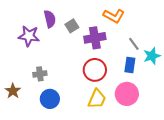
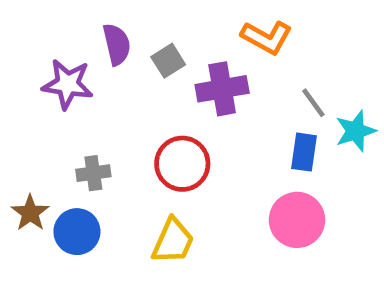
red circle: (95, 70) -> (182, 164), moved
blue circle: (50, 99) -> (77, 232), moved
yellow trapezoid: (97, 99) -> (173, 241), moved

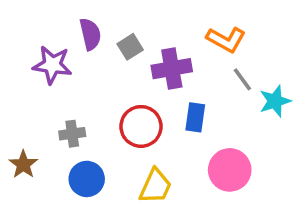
orange L-shape: (267, 37) -> (226, 40), moved
blue rectangle: (304, 152) -> (195, 117), moved
blue circle: (77, 232) -> (87, 179), moved
yellow trapezoid: (173, 241) -> (155, 186), moved

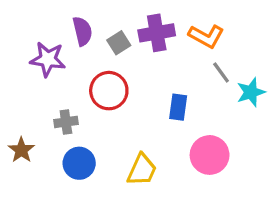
purple cross: (172, 69) -> (157, 33), moved
red circle: (141, 126) -> (109, 91), moved

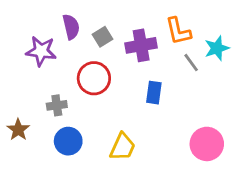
purple cross: (157, 33) -> (141, 45), moved
orange L-shape: (206, 36) -> (178, 31), turned 48
cyan star: (251, 92) -> (217, 48), moved
pink circle: (210, 155) -> (207, 144), moved

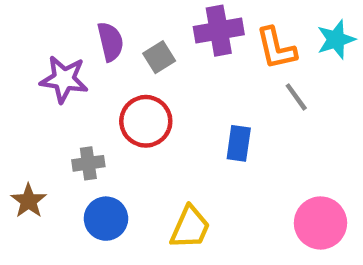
purple cross: (141, 45) -> (219, 31), moved
cyan star: (217, 48) -> (336, 39), moved

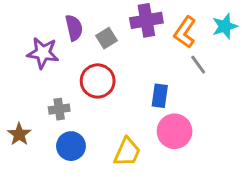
orange L-shape: (276, 48) -> (185, 32), turned 48
pink circle: (320, 223) -> (175, 131), moved

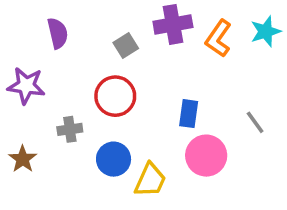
purple semicircle: (74, 28) -> (58, 33), moved
purple star: (43, 53) -> (26, 86), moved
gray line: (198, 65) -> (255, 122), moved
blue circle: (71, 146) -> (114, 159), moved

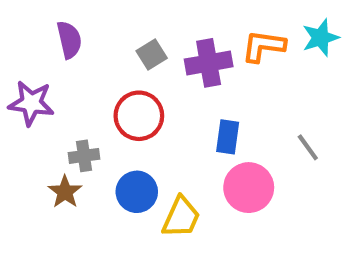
purple cross: (173, 24) -> (209, 63), moved
orange L-shape: (218, 38) -> (263, 46), turned 63
brown star: (23, 159) -> (65, 192), moved

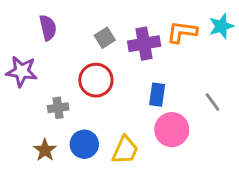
brown star: (65, 192) -> (45, 150), moved
blue circle: (137, 192) -> (84, 144), moved

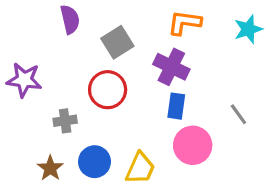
purple semicircle: (48, 28) -> (70, 19), moved
orange L-shape: (182, 32) -> (184, 23), moved
gray square: (105, 38) -> (117, 42), size x1.4
purple cross: (144, 44) -> (171, 67), moved, turned 36

